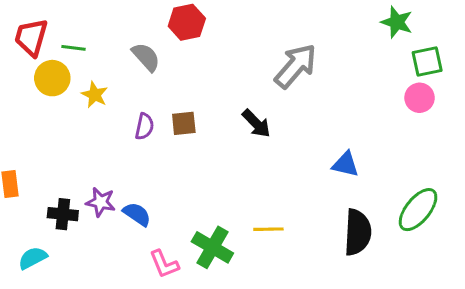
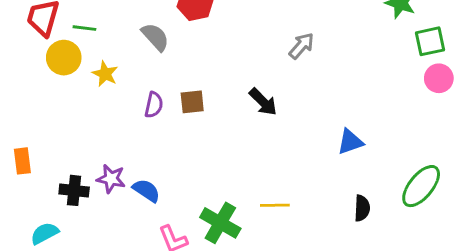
gray arrow: (296, 66) -> (301, 46), size x0.6
pink circle: (420, 98) -> (439, 78), moved
blue triangle: (345, 164) -> (350, 142), turned -32
black semicircle: (358, 232) -> (362, 208), size x0.6

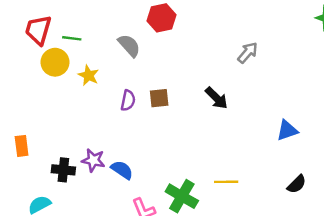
black semicircle: (362, 208) -> (297, 184), turned 42

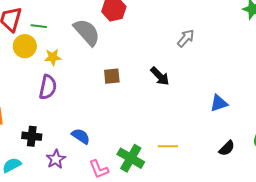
gray semicircle: (129, 45) -> (87, 32), size x1.4
yellow star: (89, 75) -> (53, 57), turned -30
purple semicircle: (128, 100) -> (48, 87), moved, size x1.4
purple star: (93, 160) -> (56, 159), moved, turned 30

